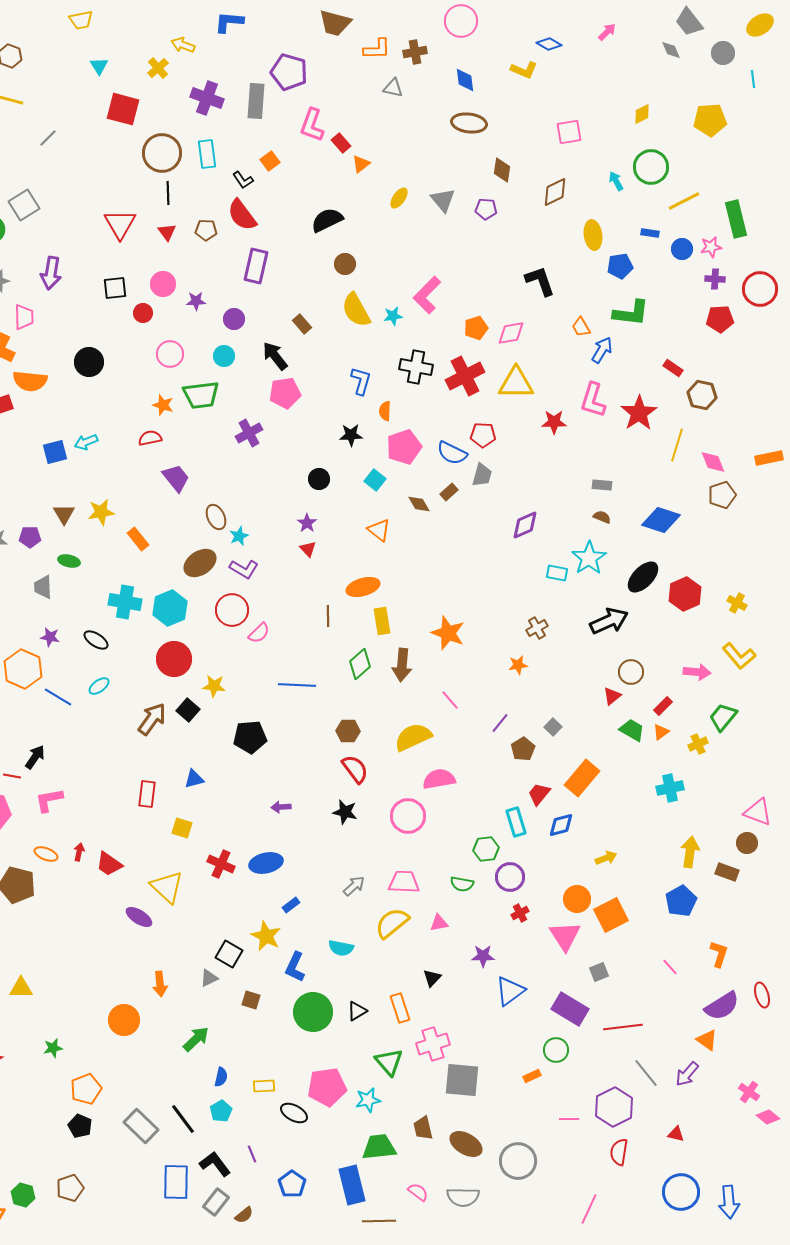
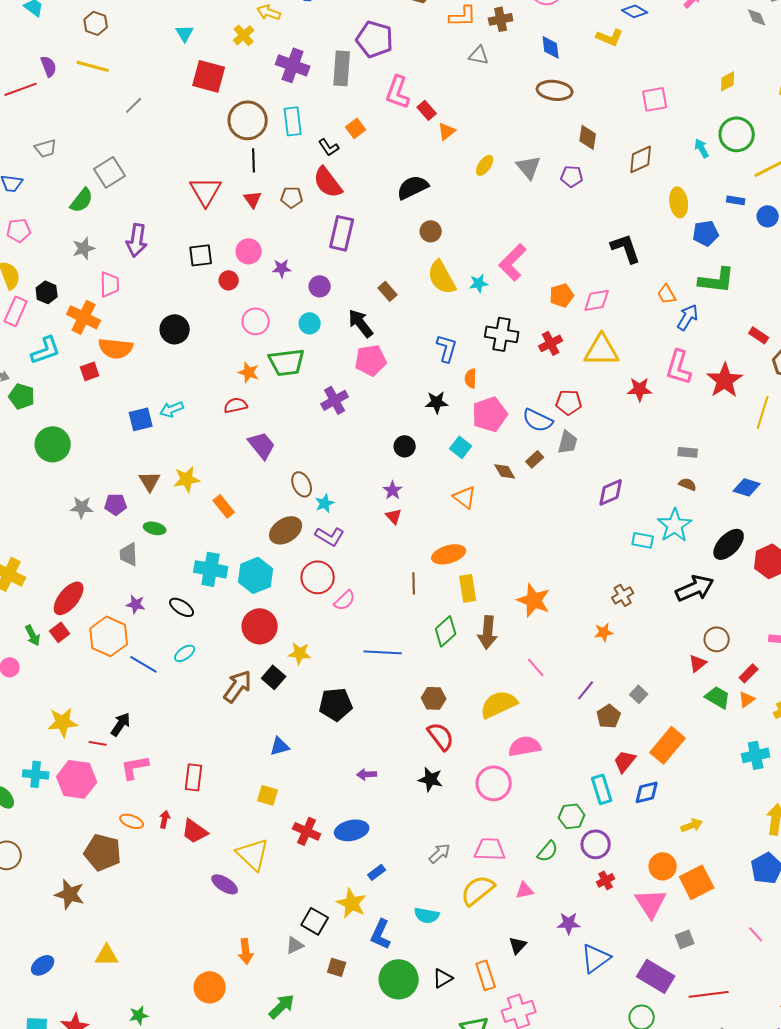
red cross: (465, 376) -> (551, 343), size x0.6
blue diamond: (661, 520) -> (747, 487), size x0.7
red rectangle: (147, 794) -> (194, 777), moved
green semicircle: (462, 884) -> (548, 851), turned -60

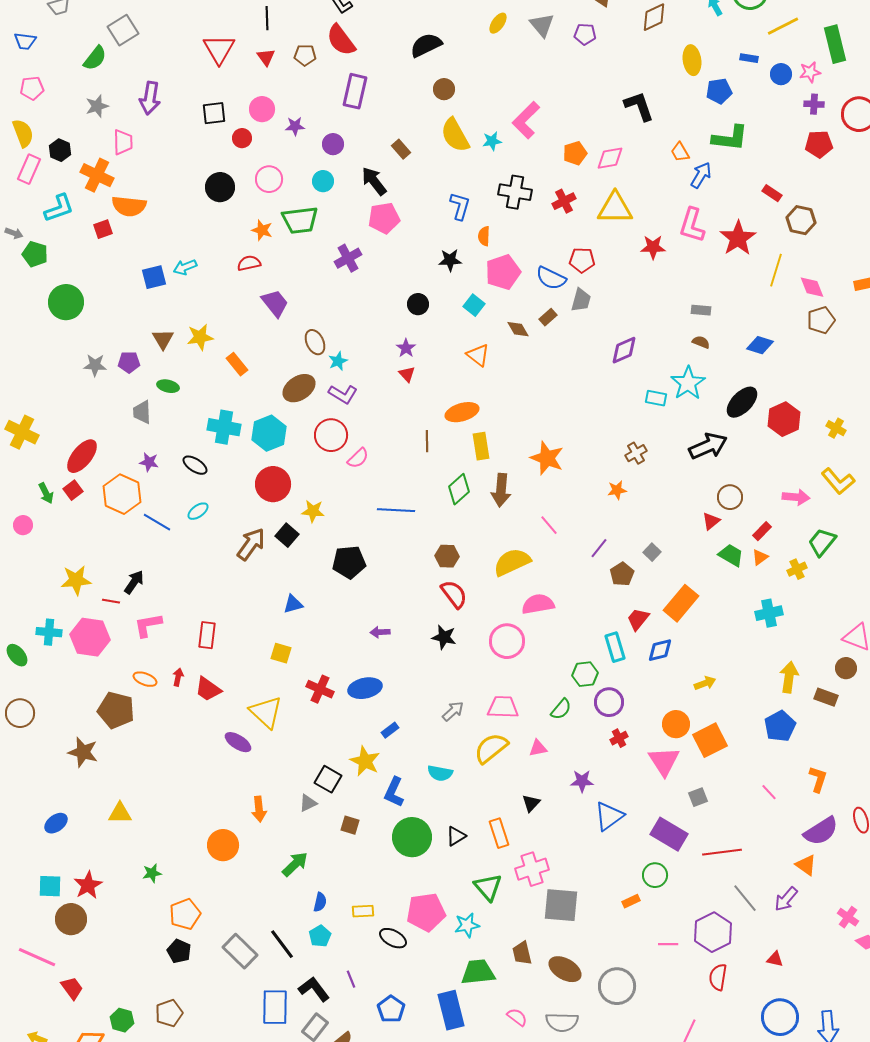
black circle: (175, 329) -> (220, 187), moved

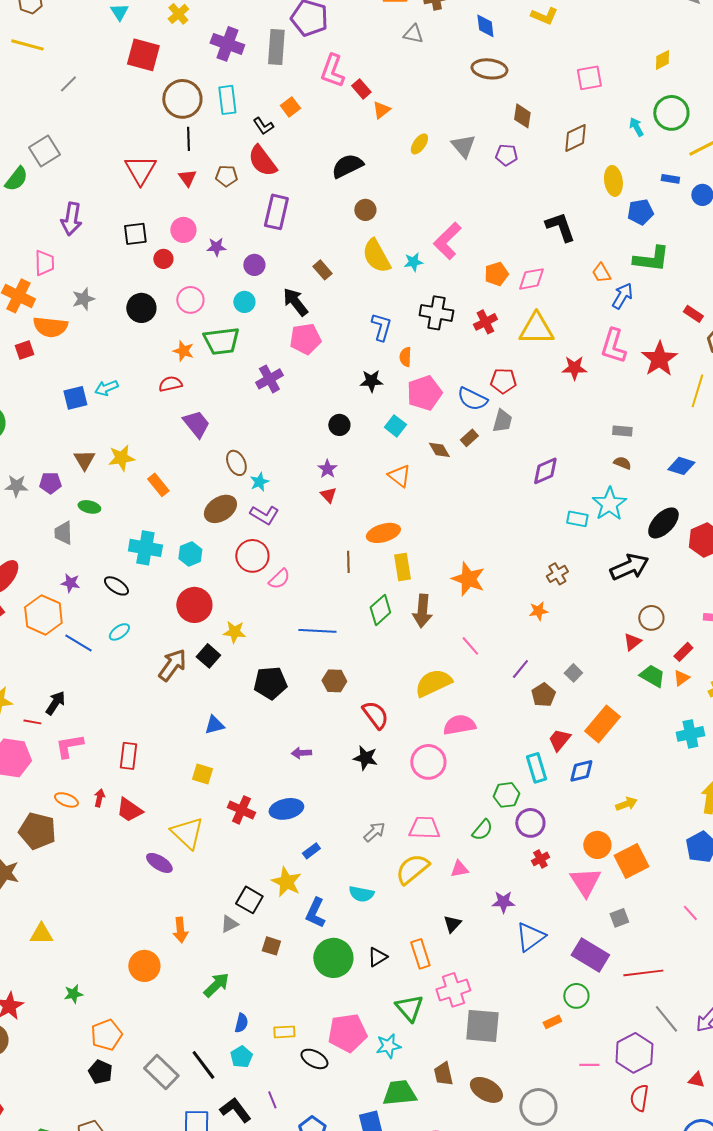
gray star: (97, 106) -> (83, 299), moved
cyan hexagon: (269, 433) -> (190, 554), size x0.7
brown hexagon: (447, 556) -> (334, 681), moved

